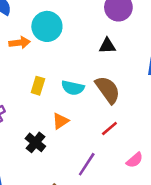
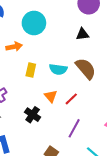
orange arrow: (19, 43) -> (14, 47), moved
orange triangle: (60, 121) -> (51, 96), turned -32
red line: (109, 129) -> (71, 99), moved

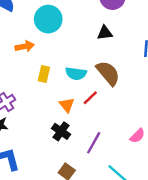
red line: (71, 99) -> (90, 98), moved
black cross: (33, 115) -> (61, 131), moved

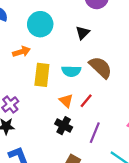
black triangle: (105, 33) -> (83, 33), moved, turned -32
yellow rectangle: (44, 74) -> (42, 75), size x1.5
red line: (90, 98) -> (86, 101), moved

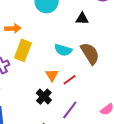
black triangle: (83, 33) -> (82, 19), turned 32
orange arrow: (21, 52) -> (13, 28), moved
yellow rectangle: (42, 75) -> (23, 50), moved

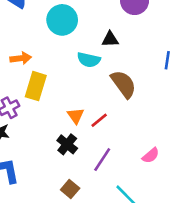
cyan semicircle: (63, 50) -> (89, 60), moved

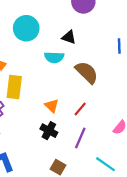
black triangle: (110, 39) -> (69, 37), turned 32
red line: (99, 120) -> (80, 109), moved

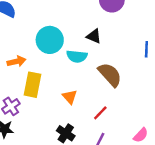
cyan circle: (26, 28) -> (50, 40), moved
orange triangle: (52, 106) -> (70, 97), moved

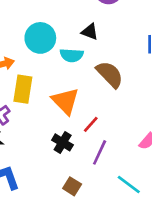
orange triangle: (70, 97) -> (65, 101), size x1.6
red line: (100, 113) -> (91, 124), moved

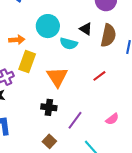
brown semicircle: (110, 74) -> (108, 35), moved, turned 45
red line: (91, 124) -> (99, 76), moved
black cross: (63, 142) -> (49, 107), turned -35

